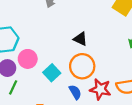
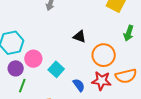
orange circle: (82, 66) -> (104, 55), moved

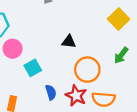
black triangle: (80, 37) -> (69, 42), turned -32

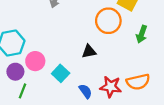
black triangle: (69, 42) -> (89, 51), moved
orange circle: (87, 70) -> (108, 21), moved

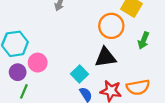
black triangle: (89, 51) -> (105, 57), moved, size x1.5
cyan square: (61, 73) -> (79, 74), moved

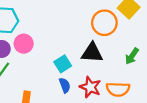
green arrow: (144, 40) -> (132, 56), moved

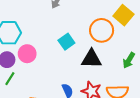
cyan square: (63, 64) -> (66, 42), moved

